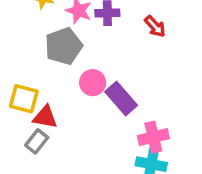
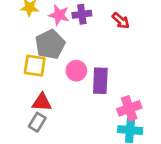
yellow square: (24, 99) -> (35, 66), moved
purple rectangle: (121, 99) -> (100, 81), turned 50

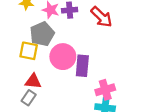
red arrow: (121, 21) -> (101, 17), size x1.5
pink circle: (76, 71) -> (63, 57), size x1.5

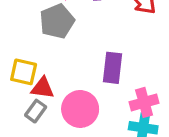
yellow square: (29, 51) -> (24, 72), moved
pink circle: (63, 57) -> (80, 109), moved

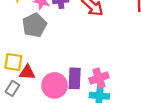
purple rectangle: (113, 68) -> (75, 78), moved
gray rectangle: (36, 111) -> (12, 88), moved

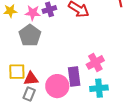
pink cross: (99, 78) -> (95, 62), moved
gray rectangle: (12, 88) -> (29, 94), moved

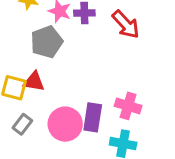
pink cross: (95, 62) -> (128, 106), turned 30
red triangle: (31, 79) -> (34, 82), moved

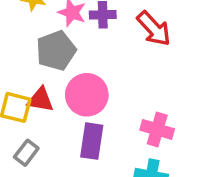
purple rectangle: (93, 117) -> (92, 141), moved
pink circle: (65, 124) -> (87, 95), moved

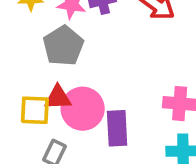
pink circle: (87, 95) -> (83, 109), moved

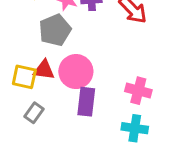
pink circle: (83, 109) -> (76, 72), moved

